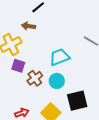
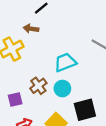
purple square: (18, 66) -> (15, 99), moved, turned -32

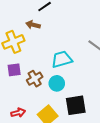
purple square: (15, 99) -> (14, 70), moved

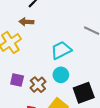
purple square: (14, 70) -> (17, 80), moved, turned 32
brown cross: (35, 79) -> (38, 85), moved

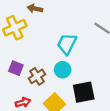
cyan trapezoid: (61, 50) -> (67, 44), turned -45

